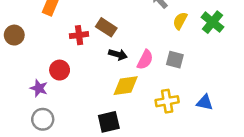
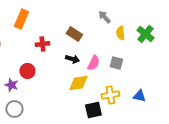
yellow semicircle: (180, 21) -> (120, 33), turned -32
brown rectangle: (106, 27) -> (74, 34), moved
black square: (109, 122) -> (93, 110), moved

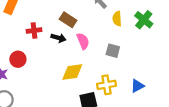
black arrow: (72, 59) -> (58, 38), moved
pink semicircle: (93, 63) -> (83, 41), moved, turned -49
blue triangle: (139, 96) -> (137, 86), turned -40

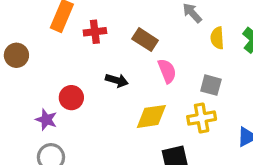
red cross: (34, 30) -> (95, 32), moved
black arrow: (58, 38) -> (117, 80), moved
yellow cross: (106, 85) -> (202, 118), moved

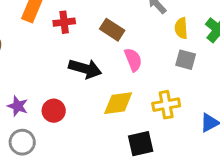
black arrow: (117, 80) -> (85, 69), size x1.5
gray square: (211, 85) -> (186, 60), moved
red circle: (71, 98) -> (54, 111), moved

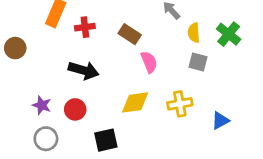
black arrow: (85, 69) -> (84, 70), moved
black square: (141, 144) -> (106, 140), moved

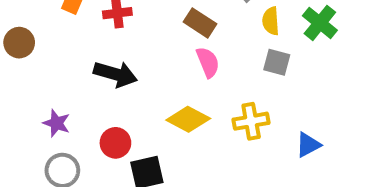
brown rectangle: (130, 34) -> (200, 23), moved
yellow diamond: (135, 102) -> (188, 119), turned 36
red circle: (75, 109) -> (115, 143), moved

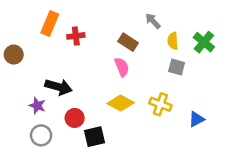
pink semicircle: (208, 62) -> (122, 67), moved
black arrow: (115, 74) -> (58, 87), moved
yellow cross: (251, 121) -> (160, 104), turned 30

